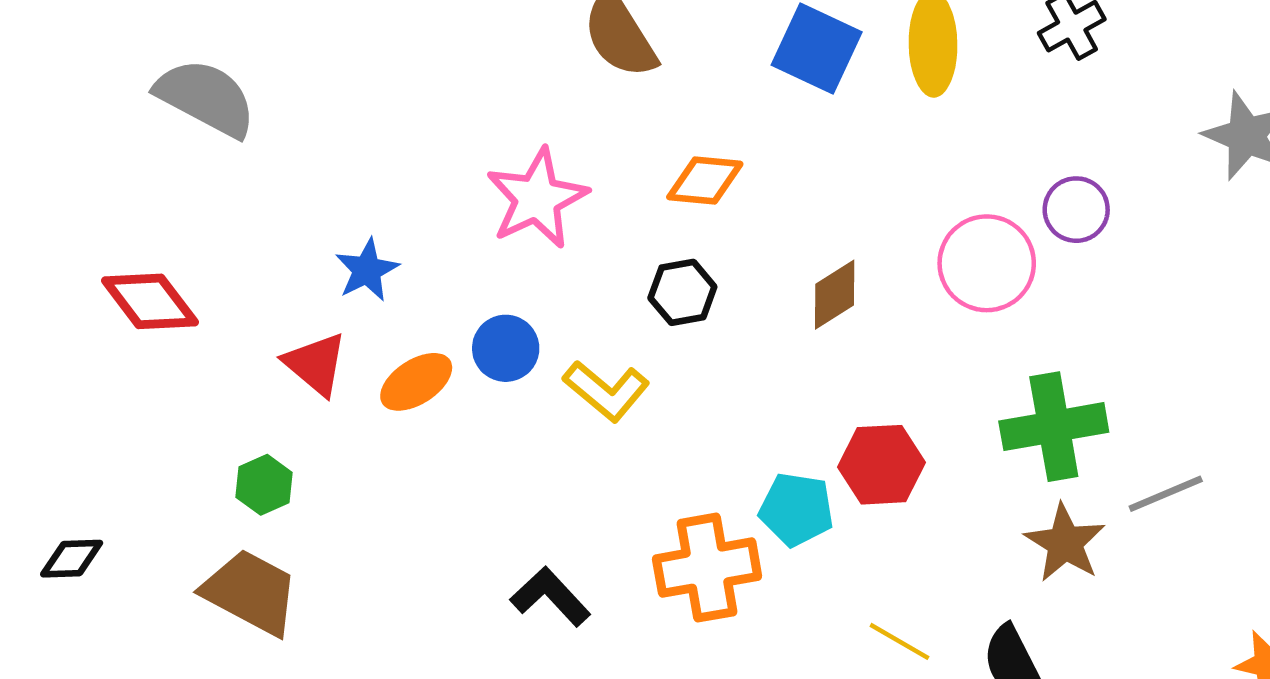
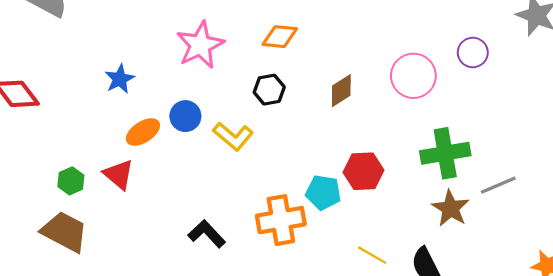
purple circle: (1076, 210) -> (473, 52), moved
red triangle: (315, 364) -> (119, 174), moved

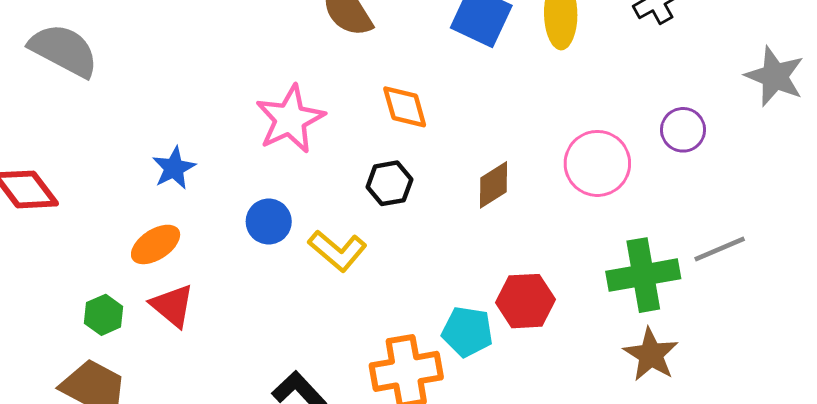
orange diamond: (280, 37) -> (405, 107), turned 69
orange ellipse: (143, 132) -> (156, 244), moved
gray line: (498, 185) -> (720, 249), moved

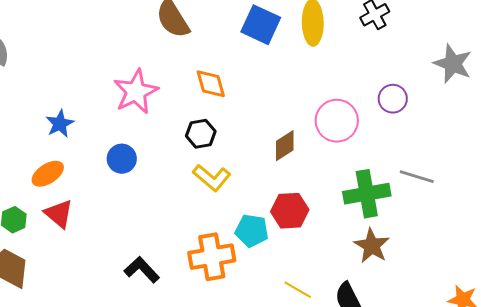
brown diamond: (493, 185) -> (285, 146), moved
gray line: (720, 249) -> (417, 177), turned 40
yellow L-shape: (337, 251) -> (212, 178), moved

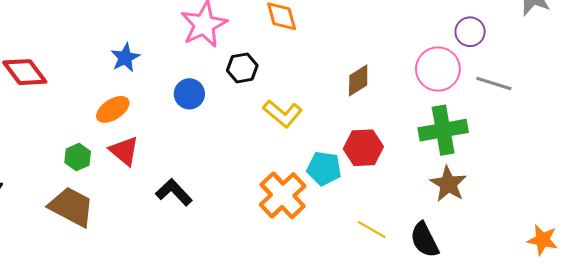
pink circle: (337, 121) -> (438, 69), moved
black hexagon: (201, 134) -> (242, 68), moved
gray line: (417, 177) -> (494, 84), moved
orange cross: (212, 257) -> (283, 195), turned -33
black L-shape: (142, 270) -> (174, 192), moved

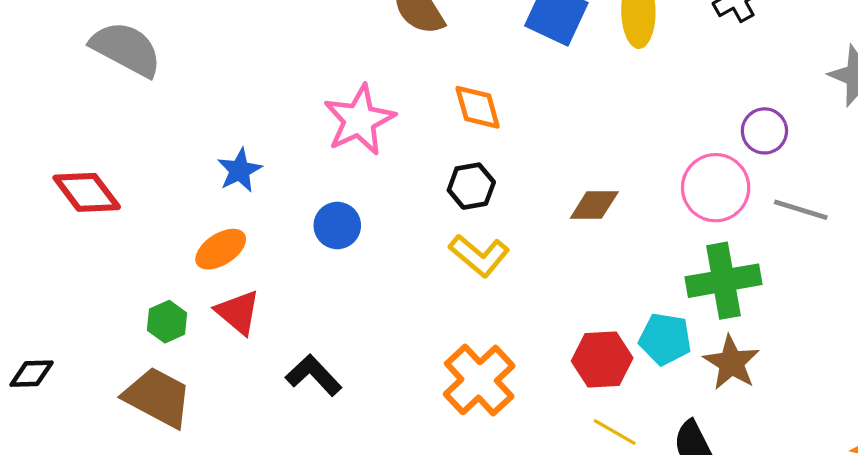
black hexagon: (242, 68) -> (471, 186), moved
brown diamond: (358, 80) -> (594, 205), turned 32
red hexagon: (363, 148) -> (602, 359), moved
cyan pentagon: (324, 168) -> (665, 339), moved

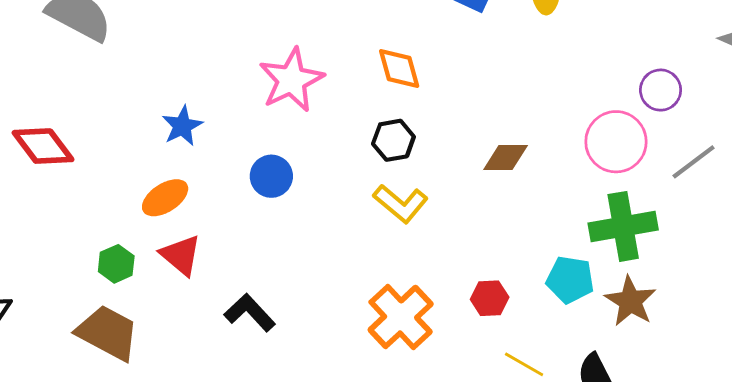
gray line: (801, 210) -> (694, 162), turned -54
red hexagon: (602, 359) -> (490, 298), moved, size x0.7

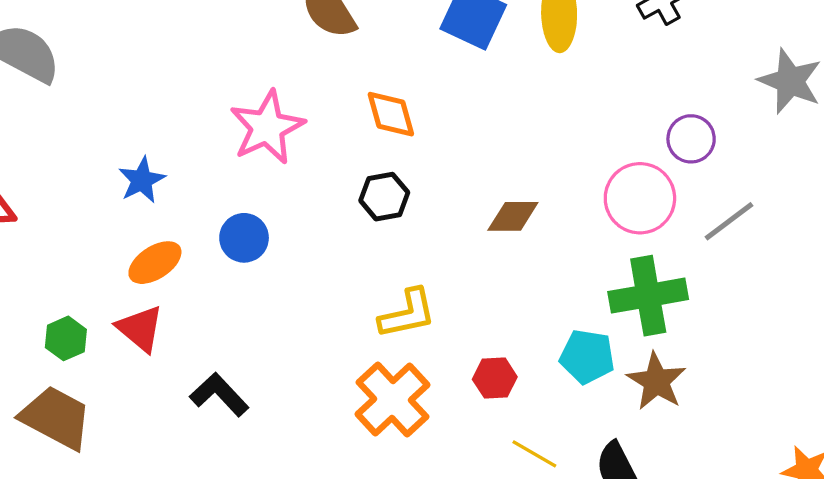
orange ellipse: (165, 198) -> (155, 263), moved
yellow L-shape: (401, 203) -> (407, 314), moved, turned -52

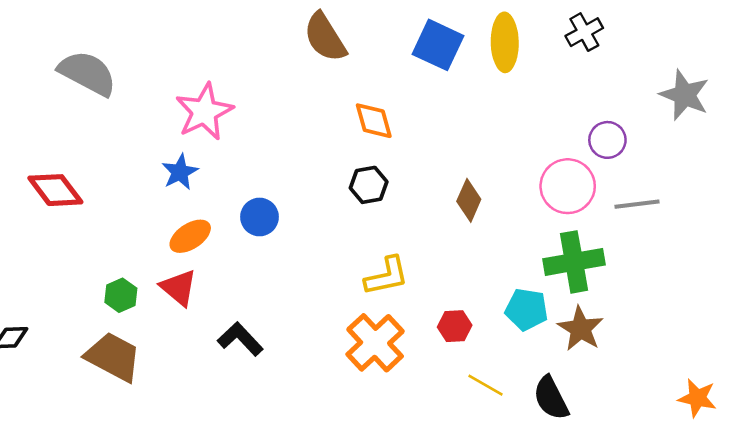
pink star: (267, 127) -> (204, 112), moved
brown diamond: (513, 216) -> (469, 200), turned -66
gray line: (729, 221) -> (637, 204), turned 30

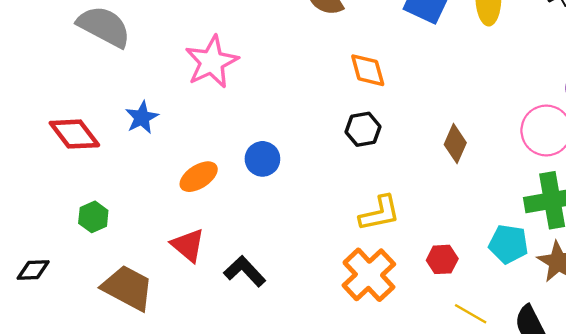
blue star: (180, 172) -> (142, 117), moved
red triangle: (179, 288) -> (188, 245), moved
green hexagon: (121, 295) -> (93, 217), moved

